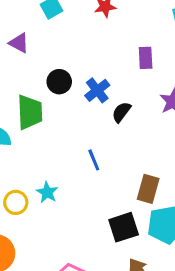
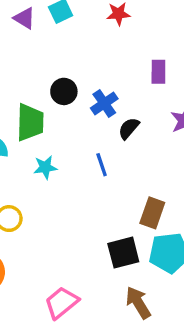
purple triangle: (19, 43) -> (24, 18), moved
blue line: (94, 160) -> (102, 165), moved
cyan star: (47, 192) -> (45, 167), moved, turned 30

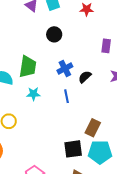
black circle: (64, 91) -> (54, 34), moved
blue cross: (104, 103) -> (65, 69), moved

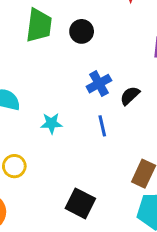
green trapezoid: (28, 67) -> (39, 25), moved
black square: (73, 149) -> (80, 203), moved, turned 36

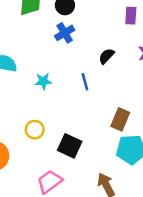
blue cross: (99, 84) -> (65, 33), moved
yellow circle: (14, 166) -> (35, 130), moved

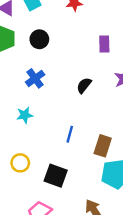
blue cross: (65, 33) -> (35, 78), moved
blue line: (85, 82) -> (70, 134), moved, turned 35

